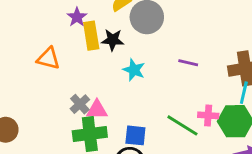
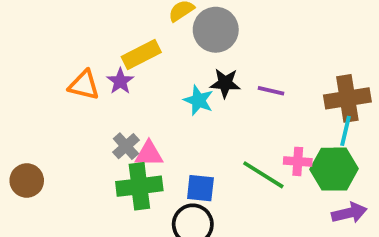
purple star: (77, 17) -> (120, 81), moved
yellow rectangle: (91, 36) -> (141, 55), turned 72
black star: (113, 40) -> (225, 83), moved

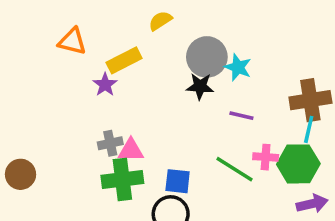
gray circle: (216, 30) -> (207, 57), moved
orange triangle: (84, 85) -> (72, 41), moved
purple line: (271, 91) -> (241, 116), moved
cyan star: (199, 100) -> (238, 67), moved
gray cross: (126, 146) -> (110, 143), turned 30

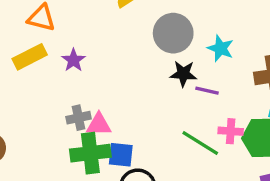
yellow rectangle: (124, 60) -> (30, 57), moved
cyan star: (238, 67) -> (220, 48), moved
black star: (200, 86) -> (183, 74), moved
blue square: (178, 181) -> (121, 155), moved

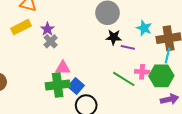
cyan star: (220, 48) -> (144, 28), moved
gray cross: (79, 118) -> (51, 41), moved, turned -32
blue square: (121, 155) -> (76, 86), turned 35

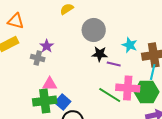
purple star: (47, 29) -> (47, 46), moved
gray cross: (51, 41) -> (38, 58), turned -32
pink cross: (142, 72) -> (128, 88), size x1.6

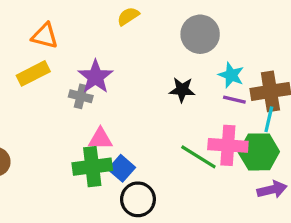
gray circle: (94, 30) -> (200, 34), moved
purple star: (47, 46) -> (95, 77), size x1.5
purple line: (114, 64) -> (234, 100), moved

